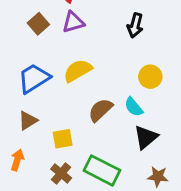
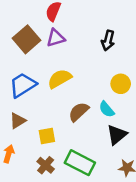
brown square: (38, 24) -> (26, 39), size x1.5

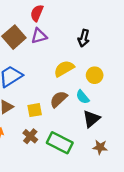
yellow semicircle: (60, 79) -> (64, 69), moved
yellow square: (47, 136) -> (35, 110), moved
brown cross: (46, 165) -> (30, 136), moved

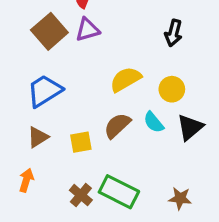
black arrow: (84, 38) -> (173, 33), moved
black triangle: (91, 119) -> (190, 127), moved
brown cross: (30, 136) -> (81, 195), moved

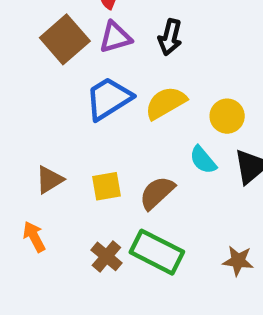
black arrow: (173, 33) -> (170, 37), moved
blue trapezoid: (44, 91) -> (109, 99), moved
brown semicircle: (117, 126) -> (157, 193), moved
orange arrow: (26, 180) -> (34, 237), turned -45

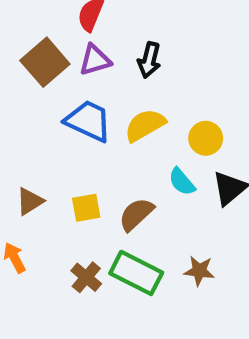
blue trapezoid: (109, 99) -> (88, 121), turned 57
brown star: (238, 261) -> (199, 271), moved

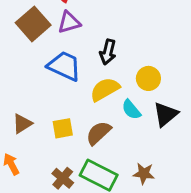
black arrow: (149, 60) -> (108, 52), moved
yellow semicircle: (145, 125) -> (105, 89), moved

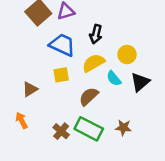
yellow square: (63, 128) -> (61, 75), moved

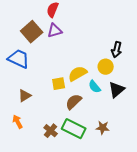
black arrow: (96, 34) -> (117, 50), moved
blue trapezoid: (62, 45) -> (19, 59), moved
yellow square: (61, 75) -> (59, 84), moved

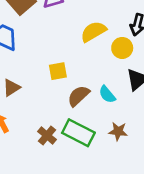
yellow semicircle: (78, 74) -> (93, 32), moved
cyan semicircle: (95, 87) -> (107, 94), moved

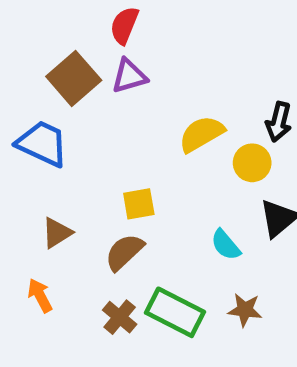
brown semicircle: (78, 96) -> (124, 252), moved

